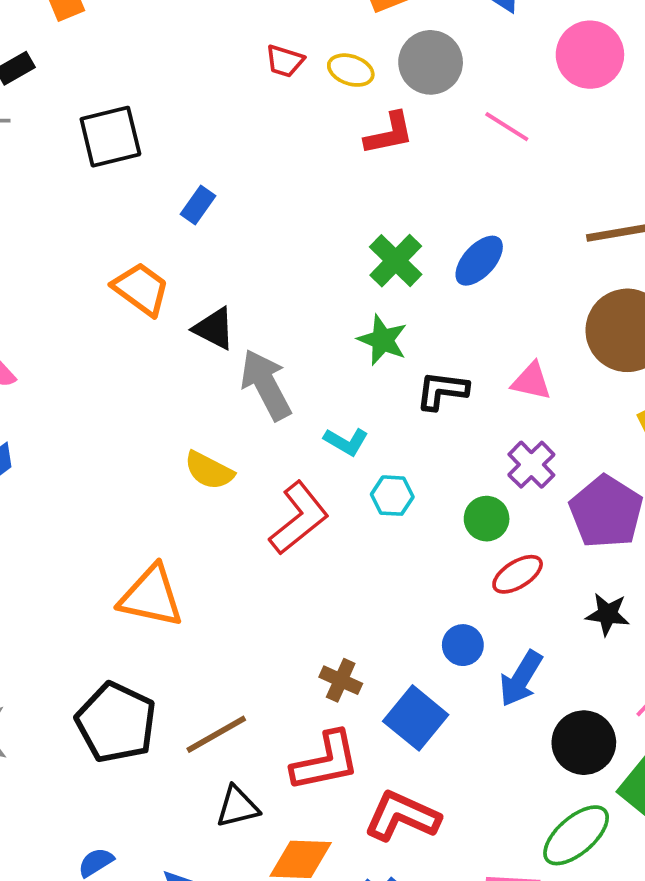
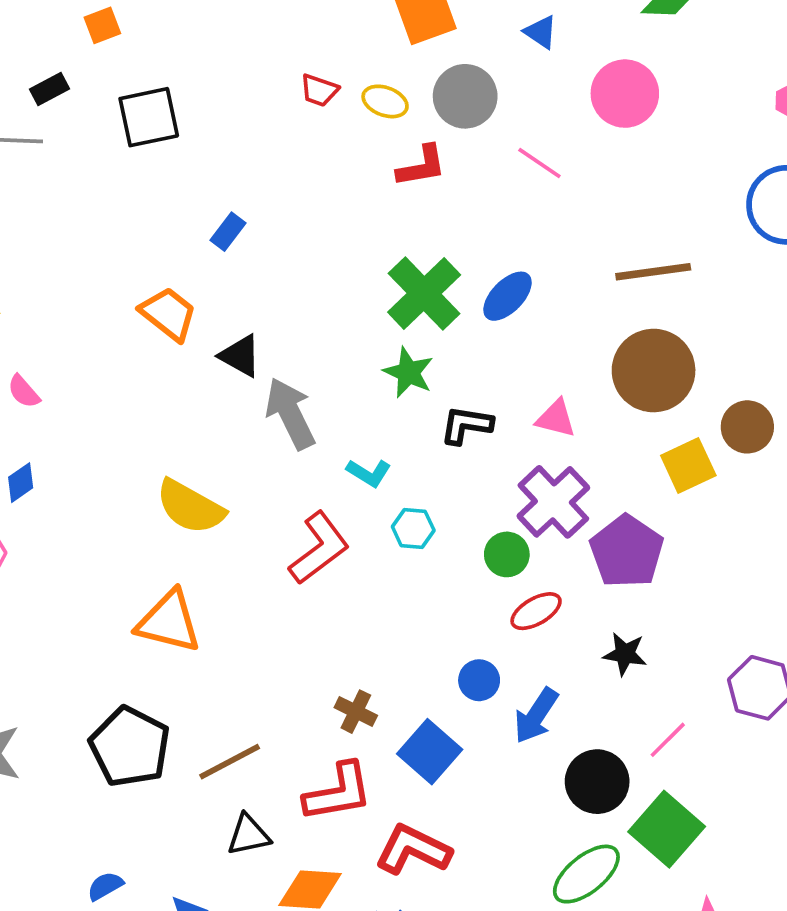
black square: (110, 137) -> (149, 117), moved
green cross: (396, 261) -> (424, 294), size x1.4
purple cross: (531, 465) -> (553, 502), size x1.5
yellow semicircle: (209, 471) -> (190, 507), moved, size x1.4

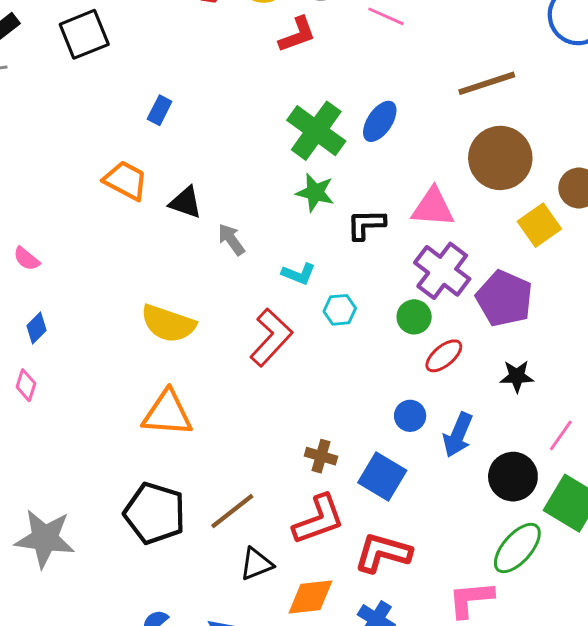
gray arrow: (290, 414) -> (231, 239), size x0.6
pink triangle: (556, 418) -> (433, 207), size x1.4

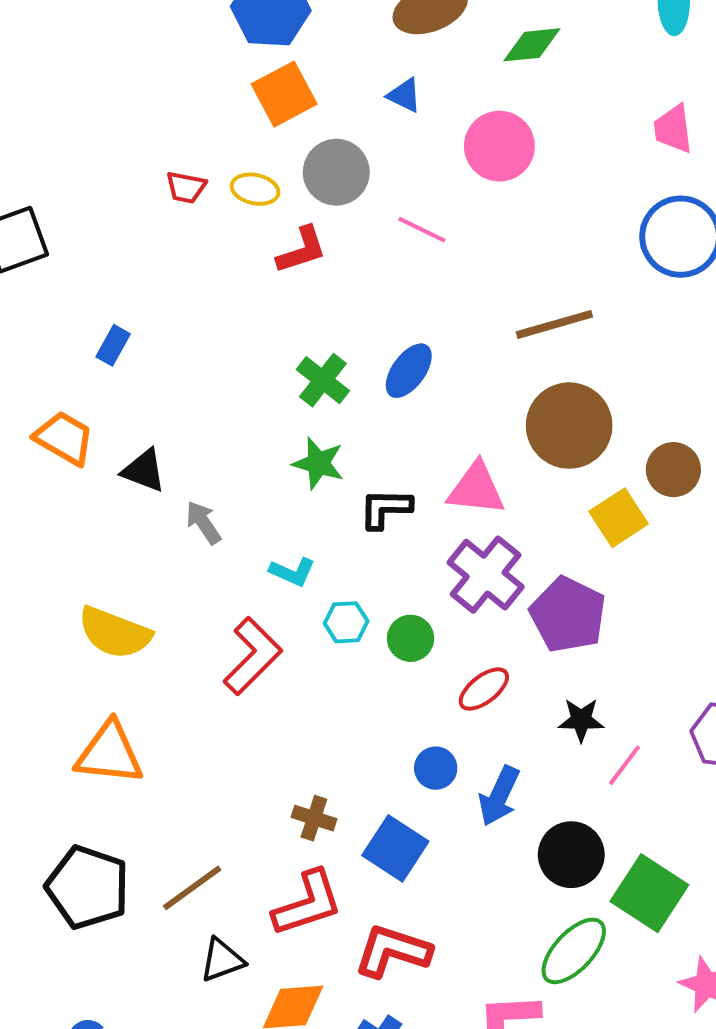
green cross: (316, 131) -> (323, 380), size x0.7
green circle: (414, 317) -> (411, 638), moved
pink line: (561, 435) -> (624, 765), moved

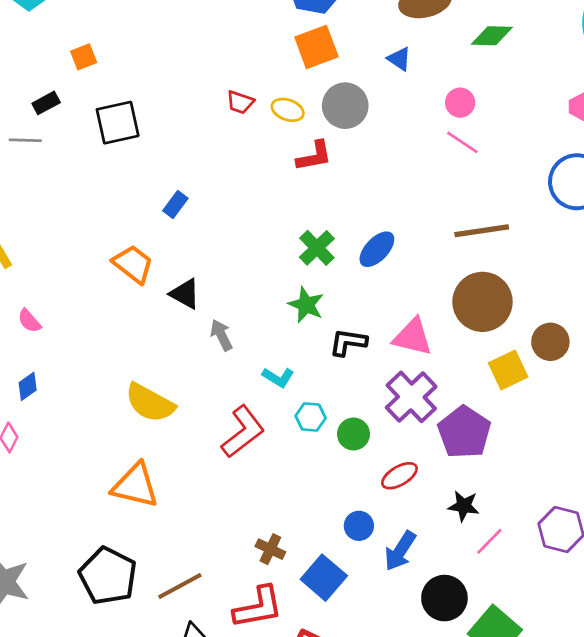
pink circle: (499, 146) -> (460, 103), size x0.6
pink line: (422, 230) -> (462, 142), moved

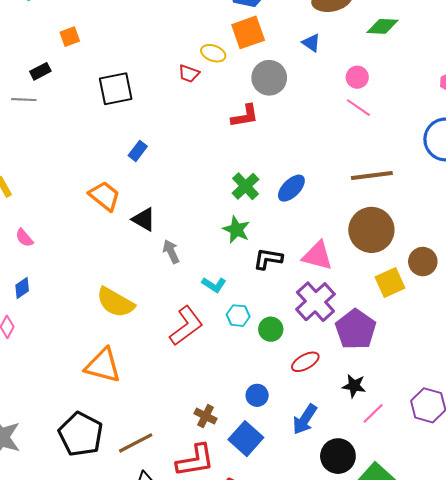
yellow ellipse: (288, 110) -> (213, 53), moved
black square: (118, 123) -> (116, 89), moved
blue circle: (359, 526) -> (257, 395), moved

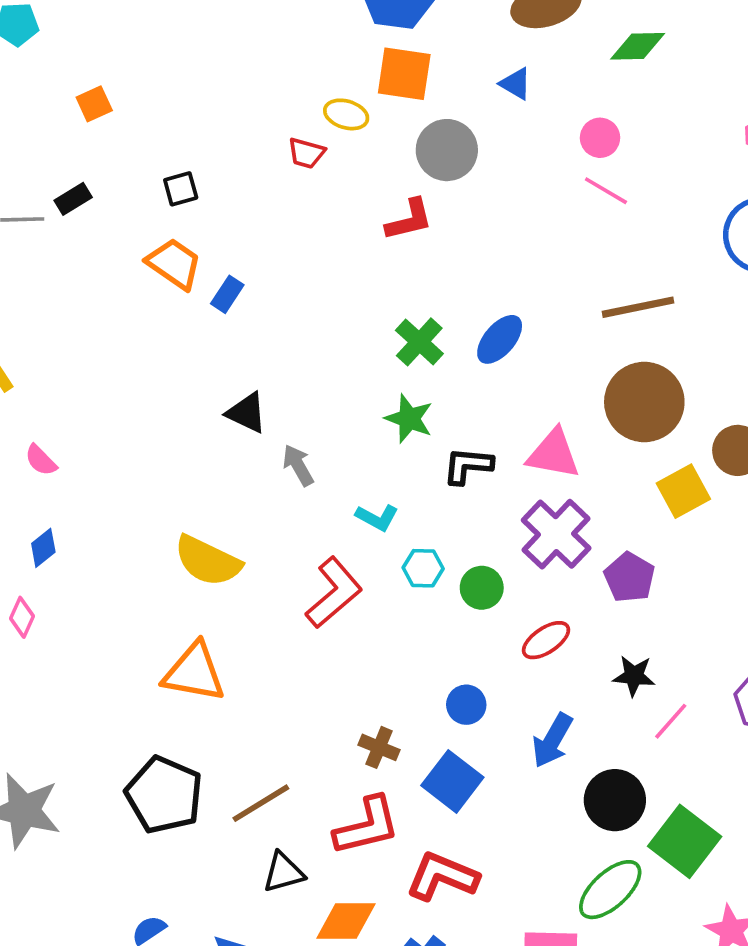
orange square: (248, 32) -> (404, 74), turned 32
black rectangle: (40, 71) -> (73, 199), moved
black square: (116, 89) -> (181, 189), size x0.6
orange trapezoid: (105, 196) -> (174, 264), moved
purple pentagon: (356, 329) -> (629, 577), size x0.7

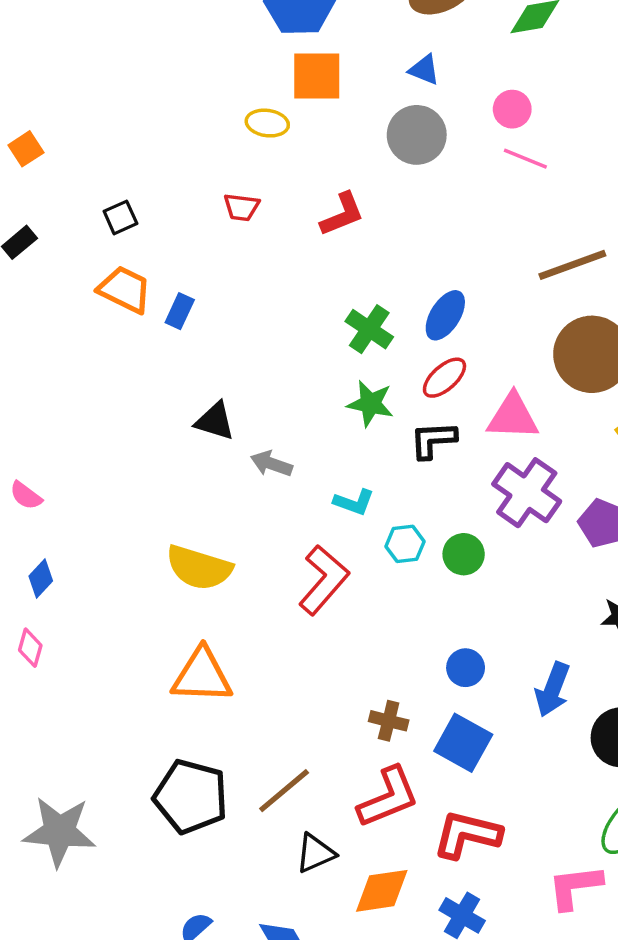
gray circle: (447, 150) -> (417, 135), moved
red trapezoid: (306, 153) -> (241, 207), moved
gray arrow: (298, 465) -> (271, 464), turned -33
red ellipse: (546, 640) -> (444, 378), moved

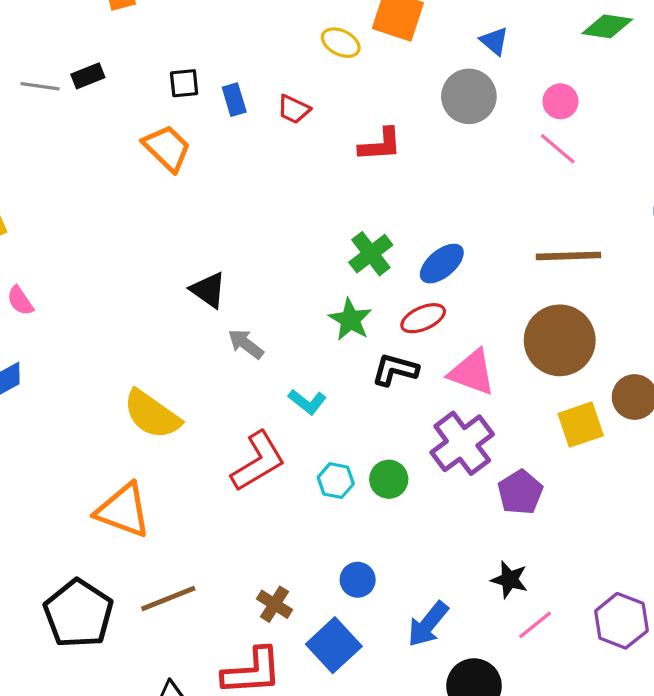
blue rectangle: (180, 311) -> (234, 100), moved, turned -60
cyan hexagon: (405, 544) -> (336, 481), moved
brown line: (284, 791) -> (168, 599), moved

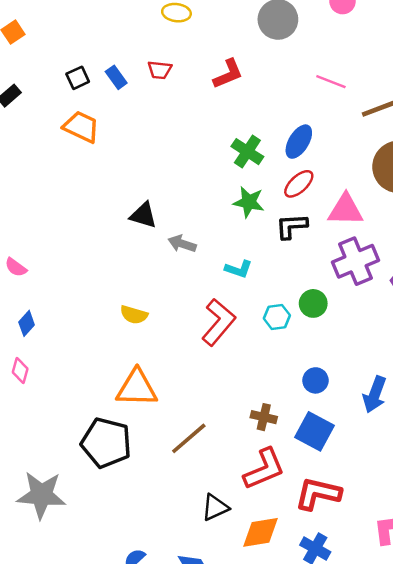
pink line: (558, 149) -> (331, 82), moved
yellow semicircle: (152, 414) -> (134, 315), size x0.6
purple cross: (462, 443) -> (356, 261), turned 33
black pentagon: (78, 614) -> (106, 443), moved

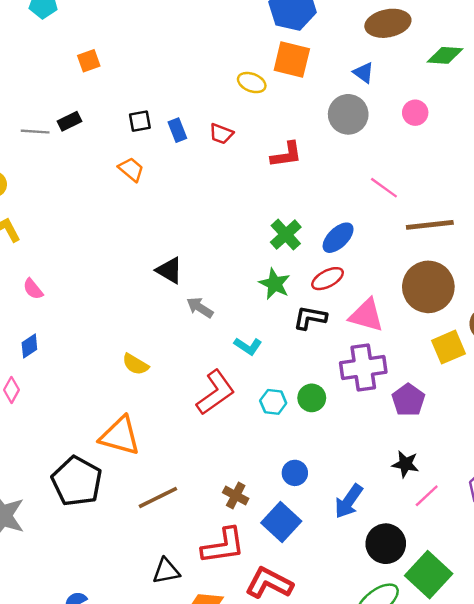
orange trapezoid: (81, 127) -> (131, 169), size x0.7

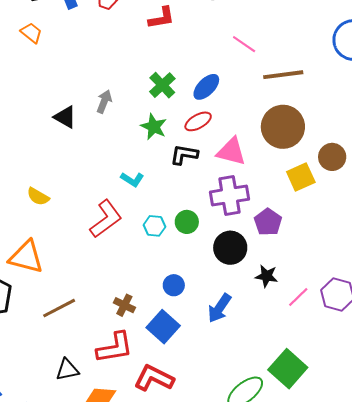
gray arrow: (200, 308) -> (104, 101), moved, turned 80
pink line: (427, 496) -> (298, 297), moved
black circle: (386, 544) -> (230, 248), moved

